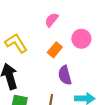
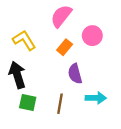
pink semicircle: (52, 20) -> (61, 16), size x1.5

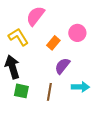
pink semicircle: (61, 16) -> (35, 16), moved
purple semicircle: (75, 74) -> (62, 66), turned 54

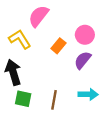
purple semicircle: (62, 66) -> (83, 60), moved

